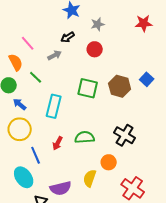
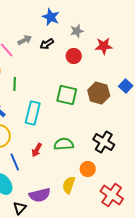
red star: (144, 23) -> (104, 46), moved
gray arrow: (55, 55) -> (25, 40), moved
green line: (36, 77) -> (15, 84), turned 48

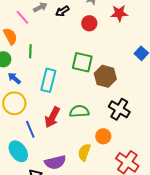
brown hexagon: (99, 93) -> (105, 76), moved
red arrow: (37, 150) -> (52, 117), size x1.5

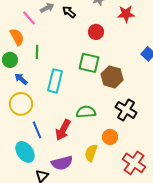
black arrow: (62, 11) -> (69, 12), turned 72
red circle: (89, 23) -> (96, 32), moved
red arrow: (52, 117) -> (63, 130), moved

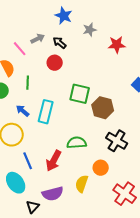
red circle: (96, 32) -> (55, 63), moved
blue arrow: (21, 79) -> (23, 111), moved

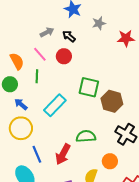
pink line: (20, 49) -> (40, 54), moved
blue arrow: (23, 111) -> (21, 104), moved
cyan rectangle: (46, 112) -> (55, 105), turned 30

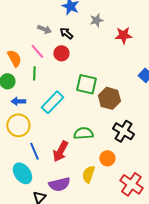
gray arrow: (47, 32) -> (44, 29), turned 48
blue arrow: (21, 104) -> (18, 101), turned -40

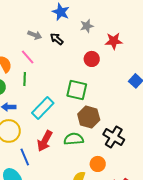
red circle: (61, 53) -> (92, 59), moved
brown hexagon: (109, 98) -> (89, 117), moved
red arrow: (60, 151) -> (45, 141), moved

